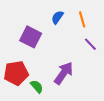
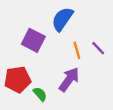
blue semicircle: (57, 17) -> (62, 19), size x1.6
orange line: (82, 19) -> (77, 50), moved

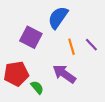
purple arrow: (69, 79) -> (64, 74), turned -90

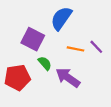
orange line: (72, 47) -> (76, 49), turned -63
green semicircle: (37, 87) -> (45, 63), moved

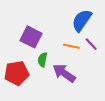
blue semicircle: (61, 18) -> (82, 20), moved
green semicircle: (45, 63) -> (42, 60), turned -128

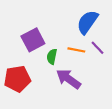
purple square: (31, 37) -> (33, 40), turned 35
green semicircle: (42, 60) -> (52, 57), moved

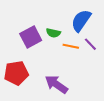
green semicircle: (52, 57) -> (53, 33), moved, turned -88
purple arrow: (69, 79) -> (56, 84), moved

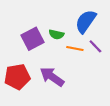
purple arrow: (56, 84) -> (52, 77), moved

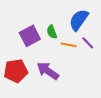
green semicircle: (56, 34) -> (52, 32), turned 56

